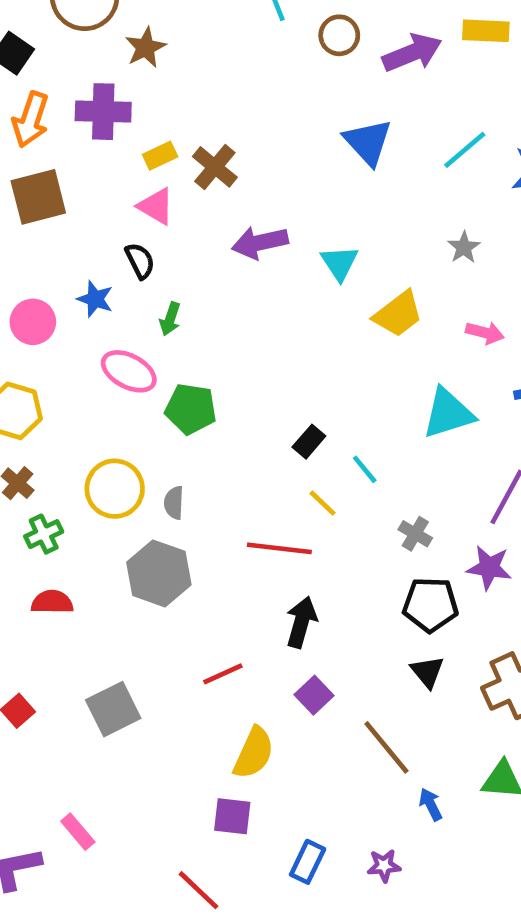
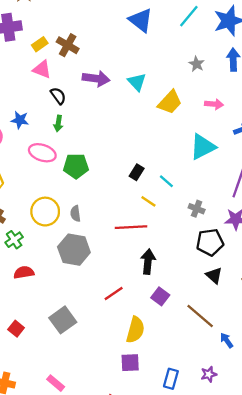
purple arrow: (260, 243) -> (96, 79), turned -150
black semicircle: (140, 261) -> (58, 96), moved

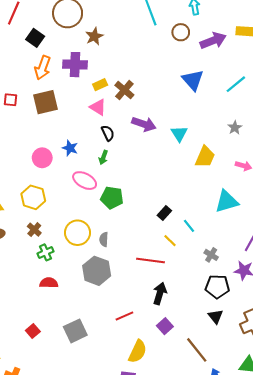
yellow trapezoid: (170, 102) -> (205, 157), turned -30

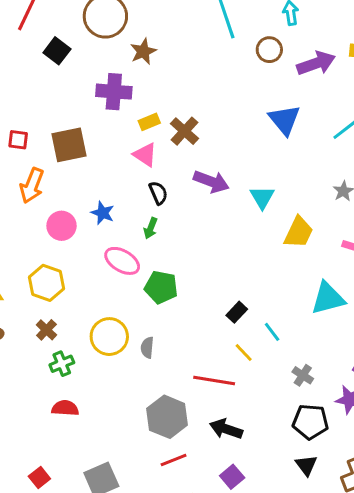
orange arrow: (43, 68) -> (32, 186), moved
gray hexagon: (97, 271) -> (167, 417), moved
black arrow: (160, 293) -> (226, 429), turned -90

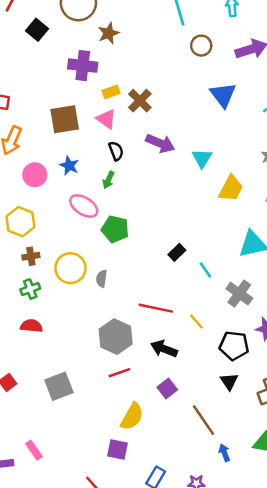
brown circle: (269, 50) -> (201, 46), moved
brown square: (69, 145) -> (65, 119), moved
brown cross: (46, 330) -> (31, 256), moved, turned 35
yellow line: (244, 352) -> (197, 322), moved
gray cross: (303, 375) -> (239, 294), moved, size x1.5

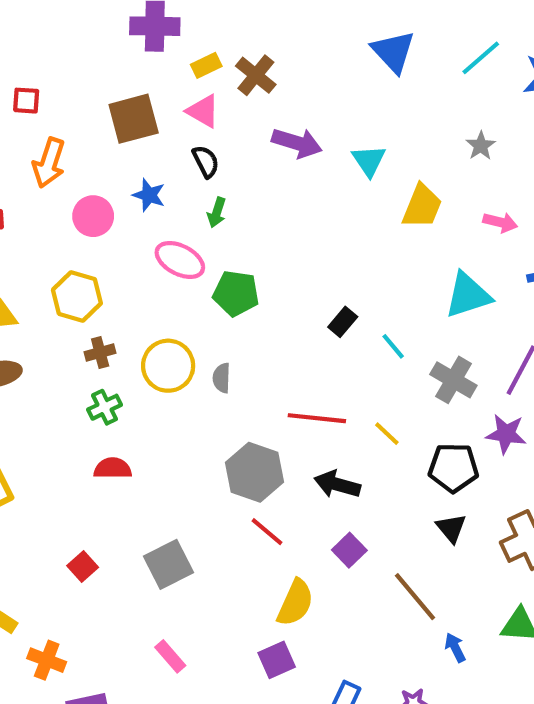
black semicircle: (116, 151) -> (206, 161), moved
red line: (119, 373) -> (267, 532), turned 65
purple square: (118, 449) -> (277, 660), turned -30
pink rectangle: (34, 450) -> (170, 656), moved

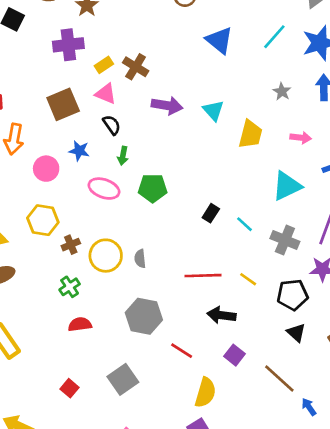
green pentagon: (236, 293) -> (153, 188), moved
brown cross: (100, 352) -> (71, 245), moved
gray hexagon: (255, 472) -> (144, 316), moved

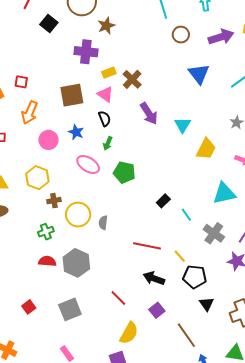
purple arrow: (167, 106) -> (149, 113), turned 35
black pentagon: (292, 295) -> (195, 277), moved
gray hexagon: (144, 316) -> (76, 263), moved

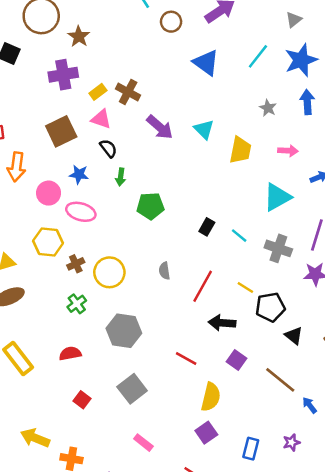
pink ellipse: (88, 164) -> (81, 212), moved
gray semicircle: (103, 223) -> (164, 271), moved
red line: (147, 246) -> (203, 286), turned -56
red semicircle: (47, 261) -> (70, 354), moved

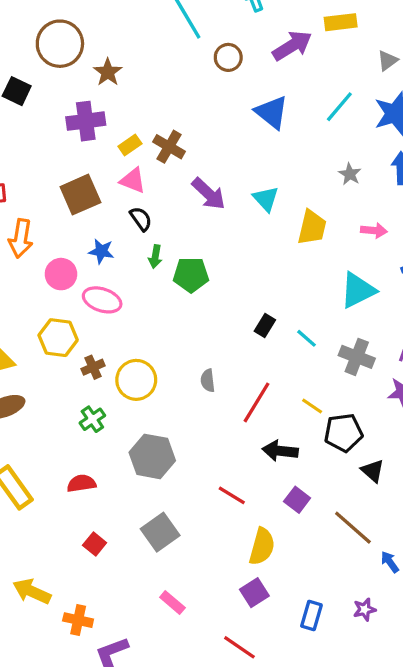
green pentagon: (150, 206) -> (191, 275), moved

